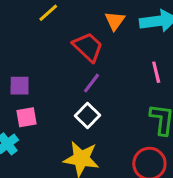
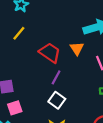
orange triangle: (115, 21) -> (77, 48), moved

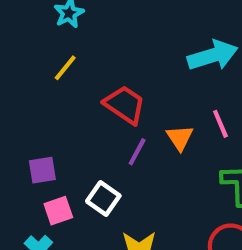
orange triangle: (77, 48) -> (180, 138), moved
white square: (57, 100) -> (103, 198), moved

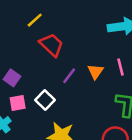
red trapezoid: (125, 105) -> (52, 45), moved
purple square: (42, 170) -> (12, 78), turned 35

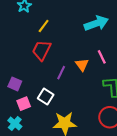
yellow line: (35, 20) -> (44, 26), moved
red trapezoid: (52, 45) -> (42, 50), turned -95

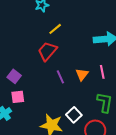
purple line: (61, 73) -> (60, 77), turned -64
white square: (46, 97) -> (74, 115), moved

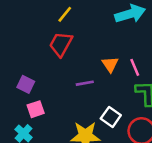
pink line: (102, 72) -> (135, 67), moved
purple line: (60, 77) -> (85, 83), moved, turned -64

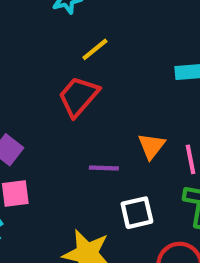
white square: (111, 117) -> (137, 213), moved, turned 30

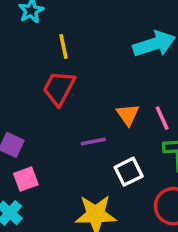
yellow line: (95, 49) -> (63, 47), turned -50

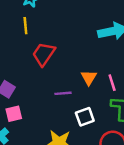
yellow line: (63, 47) -> (25, 26), moved

